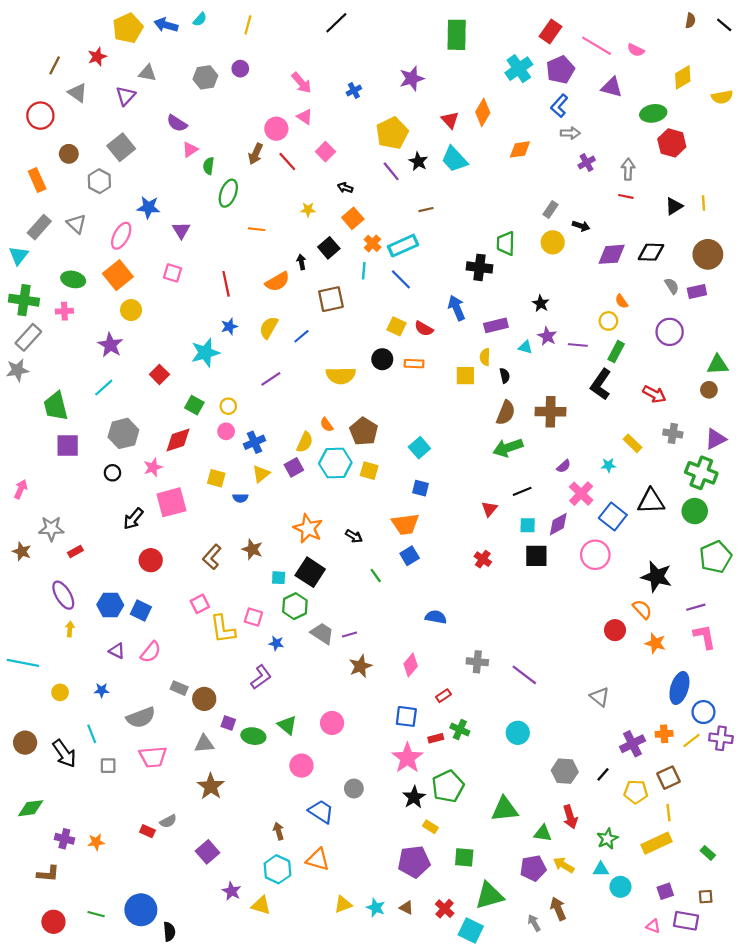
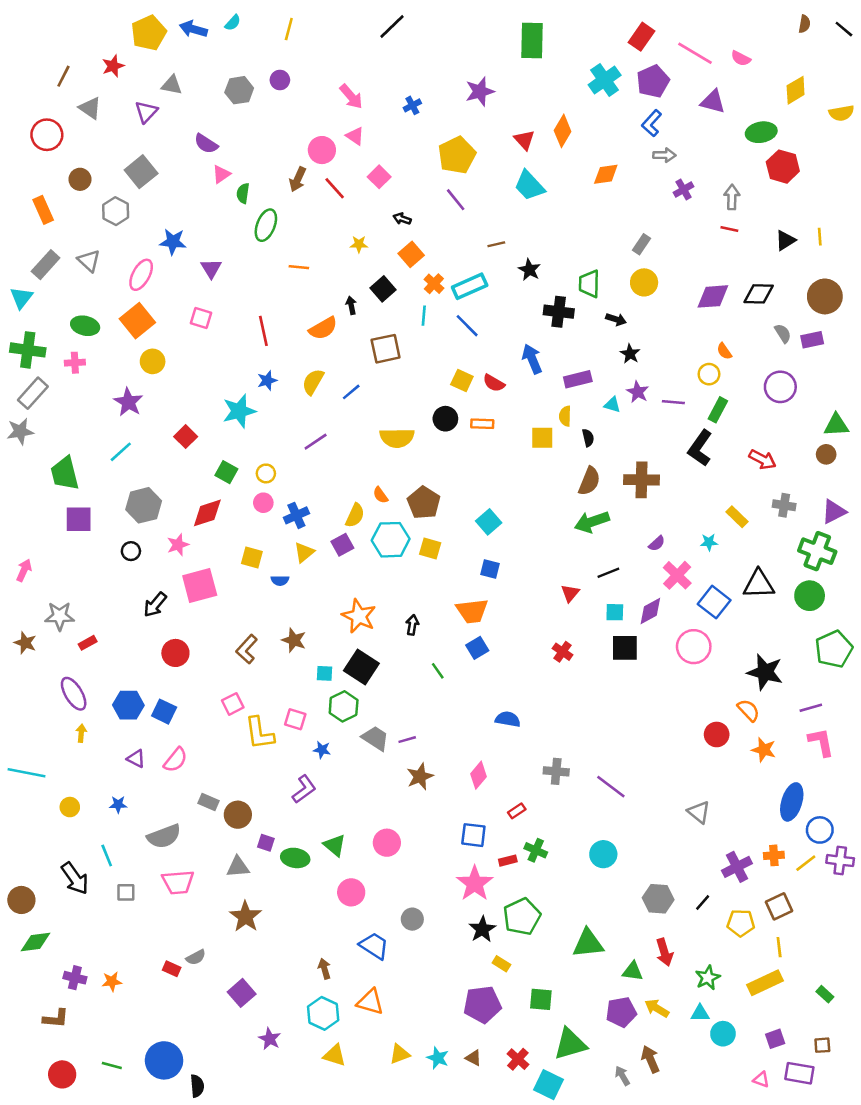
black star: (418, 161) -> (529, 270), moved
black arrow: (581, 226) -> (616, 319), moved
black arrow: (354, 536) -> (412, 625), turned -112
brown circle: (25, 743) -> (21, 900), moved
yellow triangle: (261, 905) -> (335, 1055), moved

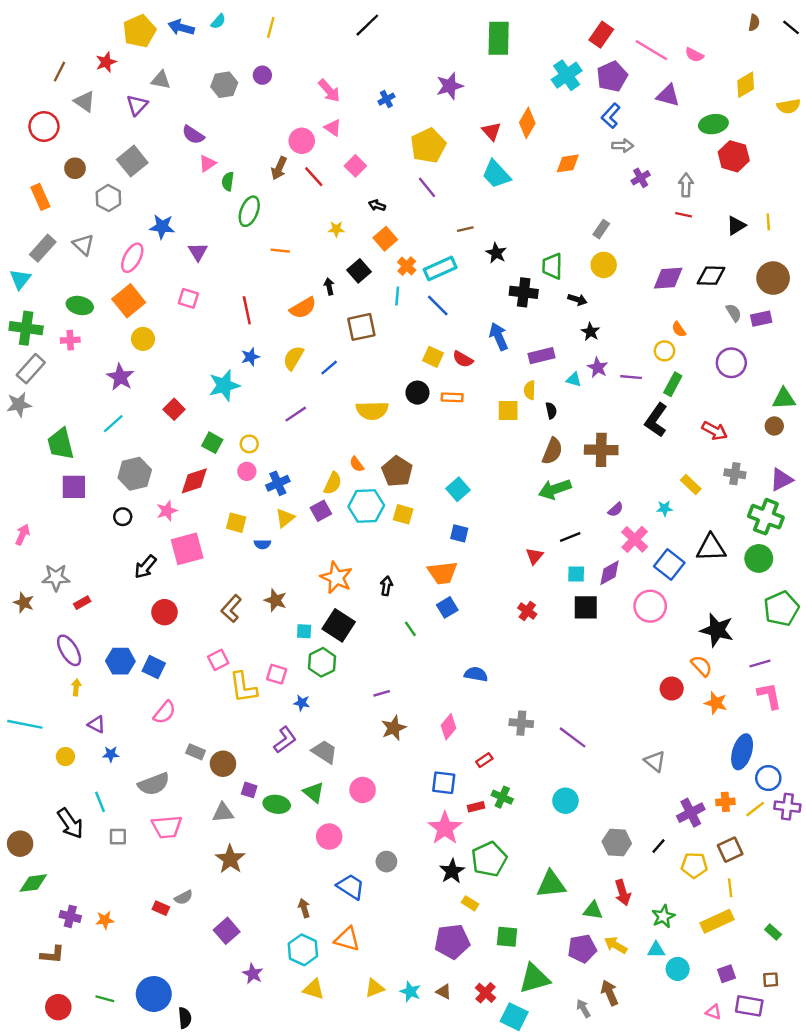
gray trapezoid: (375, 738) -> (324, 752), moved
purple triangle: (136, 759) -> (96, 724), moved

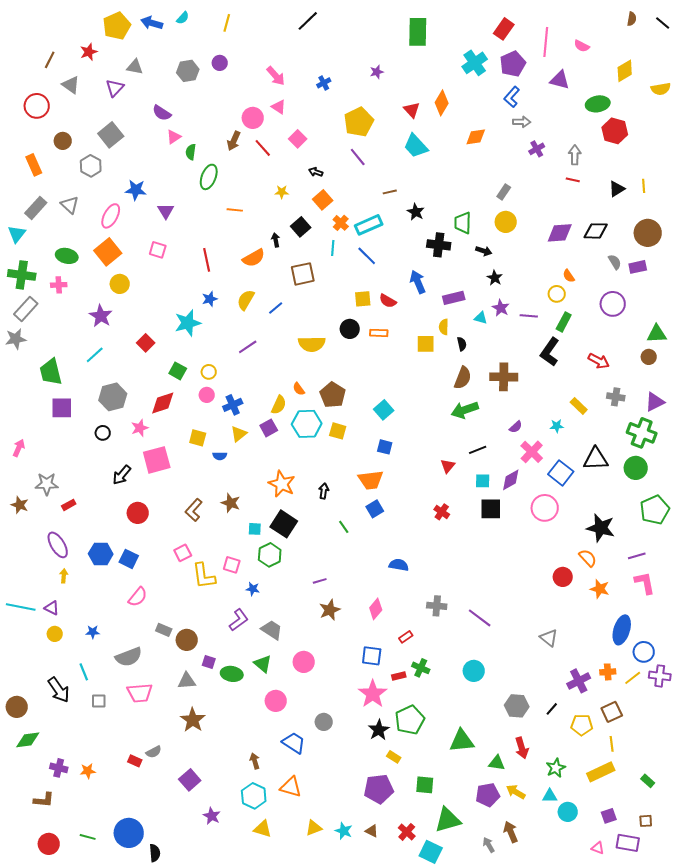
pink line: (651, 50) -> (546, 42), turned 64
purple star: (450, 86) -> (377, 72), size x0.6
yellow square: (433, 357) -> (363, 299), turned -30
purple triangle: (96, 724) -> (52, 608), moved

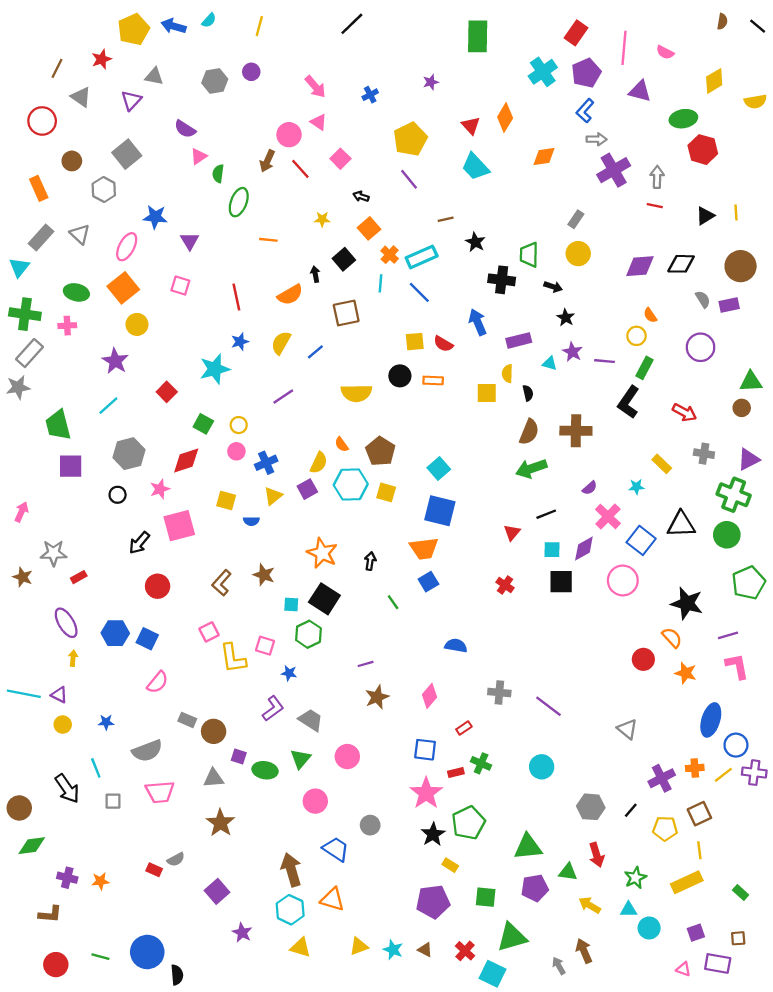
purple cross: (537, 149) -> (614, 170), size x1.8
blue square: (385, 447) -> (440, 511), size x1.8
green triangle: (263, 664) -> (300, 759), turned 30
brown arrow: (255, 761) -> (291, 870), size x1.8
purple pentagon: (488, 795) -> (535, 888), moved

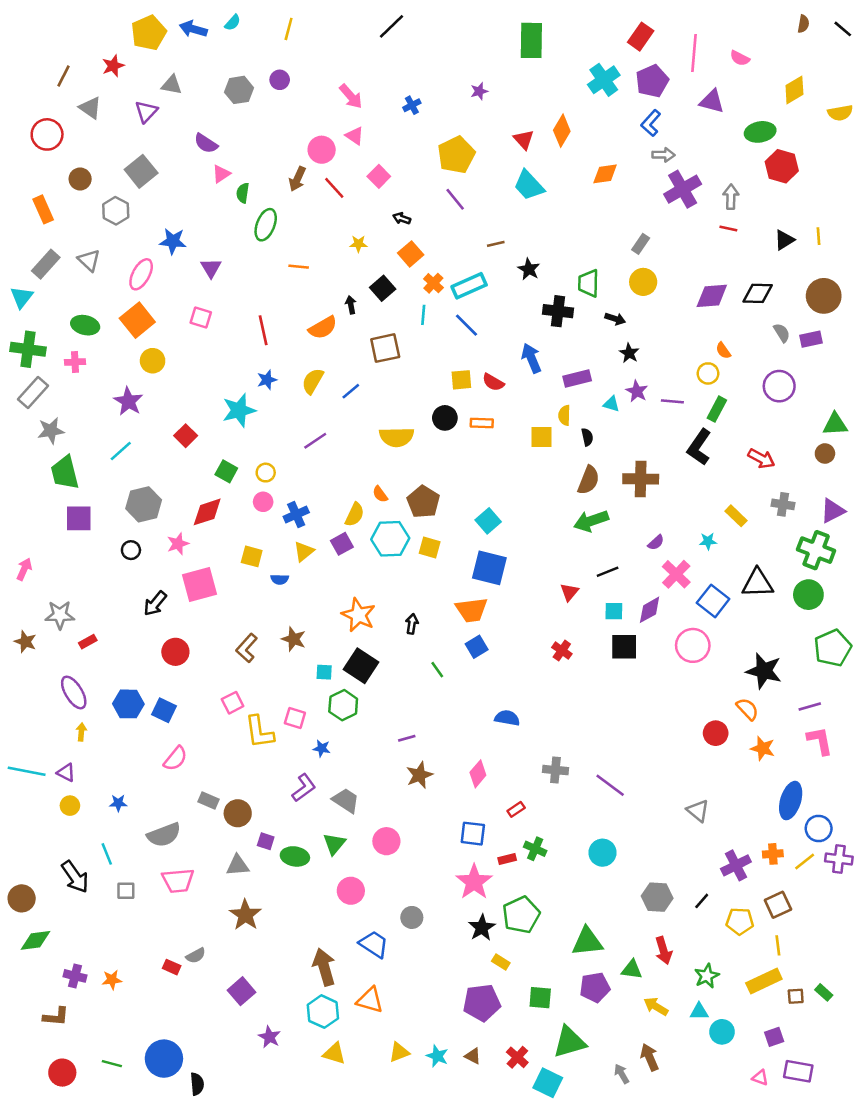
gray star: (18, 387) -> (51, 431), moved
brown square: (738, 938) -> (796, 996), moved

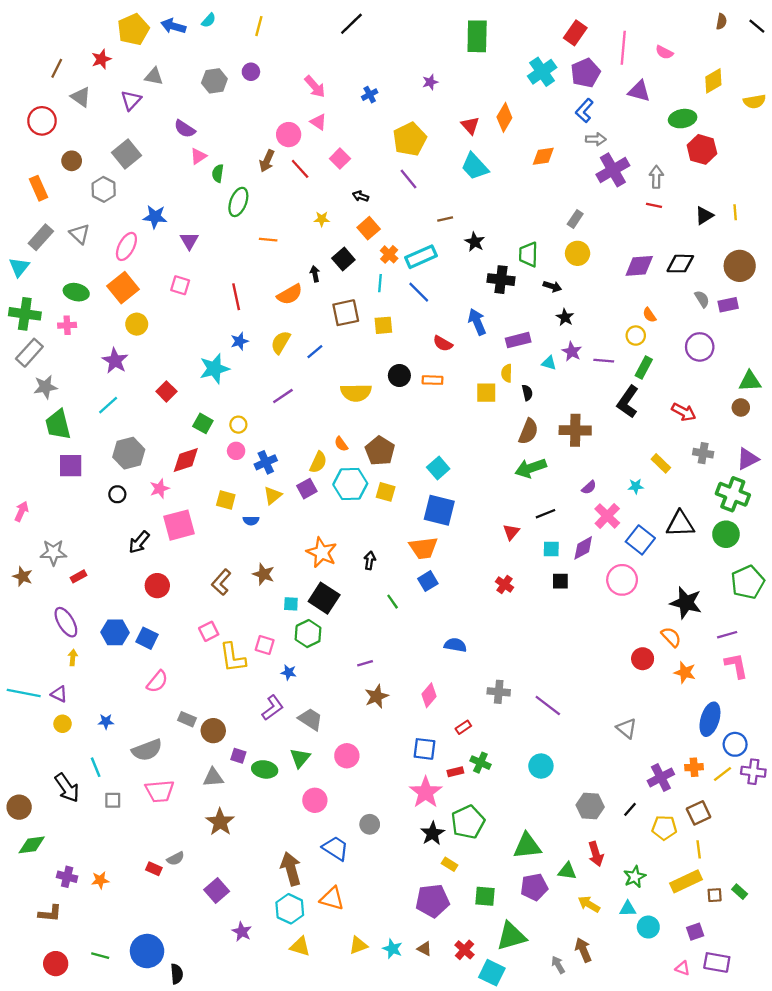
yellow square: (461, 380) -> (383, 325), moved
black square: (624, 647) -> (560, 581), size x0.7

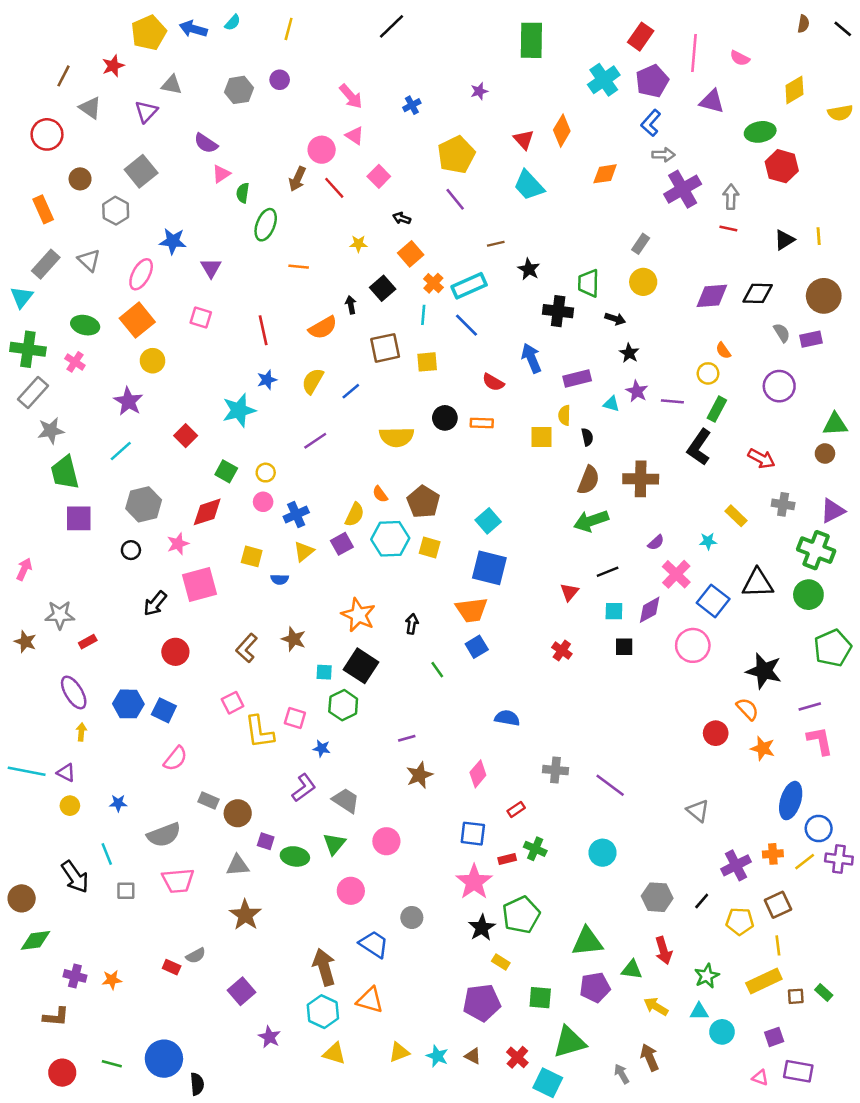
pink cross: (67, 325) -> (75, 362), turned 36

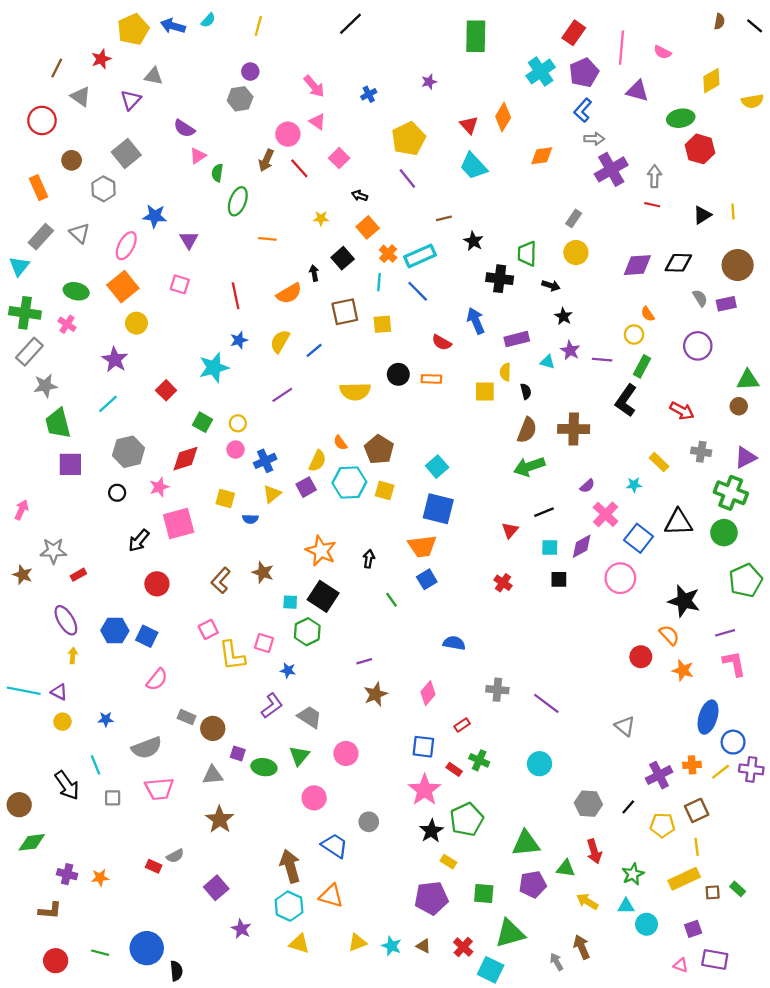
gray hexagon: (239, 90) -> (240, 99), moved
red rectangle: (507, 859) -> (454, 769), turned 49

